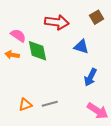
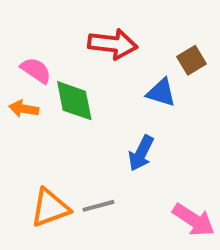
brown square: (97, 17) -> (192, 60), moved
blue arrow: (90, 77) -> (141, 153), moved
orange triangle: (25, 105) -> (50, 208), size x1.5

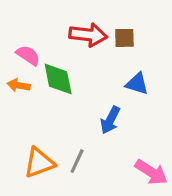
brown square: (192, 60) -> (124, 38), moved, turned 30
blue triangle: (161, 93) -> (137, 84), moved
gray line: (99, 206) -> (77, 161), turned -50

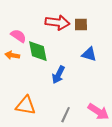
blue arrow: (110, 120) -> (58, 75), moved
gray line: (77, 161) -> (66, 115), moved
orange triangle: (39, 163) -> (26, 105), turned 30

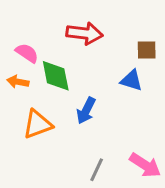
brown square: (81, 25) -> (147, 50), moved
orange triangle: (26, 105) -> (38, 124), moved, turned -30

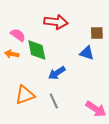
blue arrow: (86, 111) -> (57, 73), turned 30
orange triangle: (38, 124) -> (25, 95), moved
gray line: (97, 170) -> (54, 101), moved, turned -49

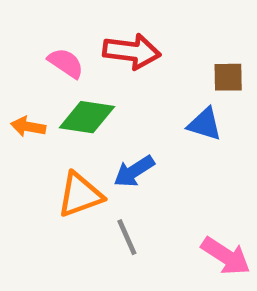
pink semicircle: (18, 35) -> (66, 63), moved
green diamond: (37, 50) -> (87, 117), turned -70
orange triangle: (25, 95) -> (80, 195), moved

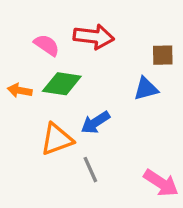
blue triangle: (205, 124) -> (146, 89), turned -32

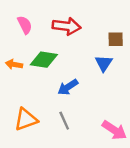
pink semicircle: (47, 45) -> (25, 25), moved, turned 30
blue triangle: (146, 89) -> (104, 63), turned -42
orange triangle: (57, 139) -> (26, 119), moved

